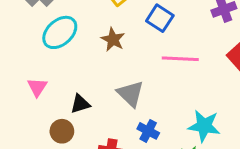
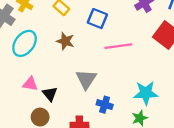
pink triangle: (37, 87) -> (30, 84), moved, turned -42
gray triangle: (130, 94) -> (86, 79), turned 30
black triangle: (80, 104) -> (50, 94), turned -42

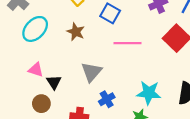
blue cross: (105, 105) -> (107, 99), turned 35

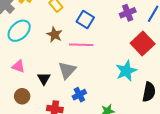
pink line: (128, 43) -> (81, 45), moved
black triangle: (54, 82) -> (44, 79), moved
cyan star: (149, 93) -> (126, 71), moved, turned -30

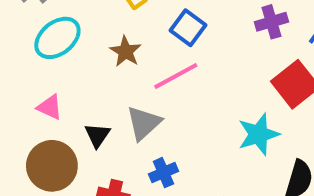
pink line: (81, 45) -> (176, 76), turned -35
brown circle: (22, 96) -> (52, 166), size x1.6

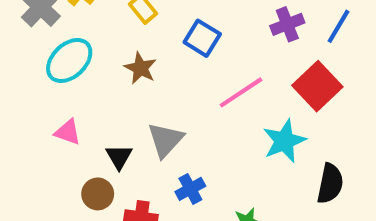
pink line: (176, 76) -> (241, 92), moved
brown circle: (52, 166) -> (98, 194), moved, size x0.6

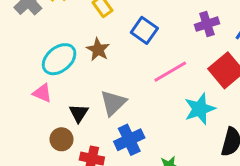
cyan ellipse: (69, 60) -> (59, 59), moved
blue cross: (190, 189) -> (129, 140), size x1.4

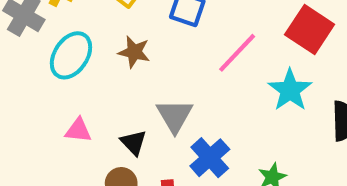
cyan ellipse: (59, 59) -> (71, 55), moved

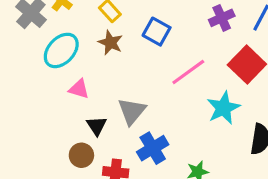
brown star: (134, 52) -> (110, 43), moved
pink triangle: (78, 130) -> (79, 89), moved

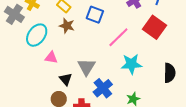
cyan star: (223, 108) -> (131, 64), moved, turned 30

